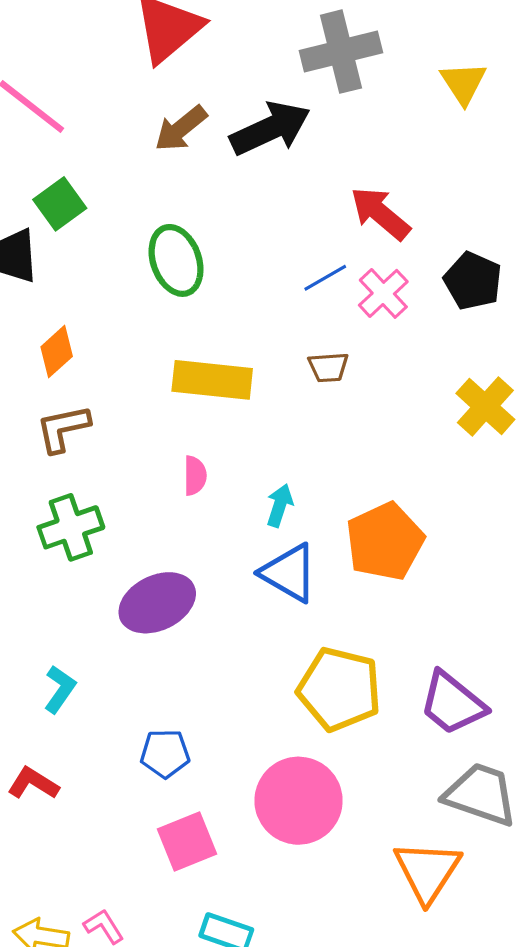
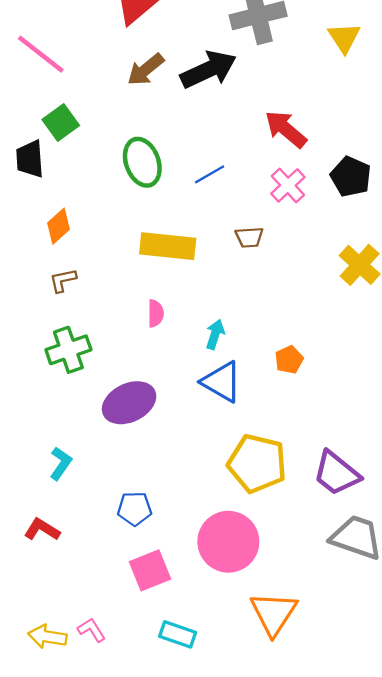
blue line: (325, 278) -> (210, 174), moved
brown L-shape: (63, 428) -> (63, 280), size x0.7
orange pentagon: (385, 542) -> (289, 360), size x0.5
orange triangle: (427, 871) -> (274, 613), moved

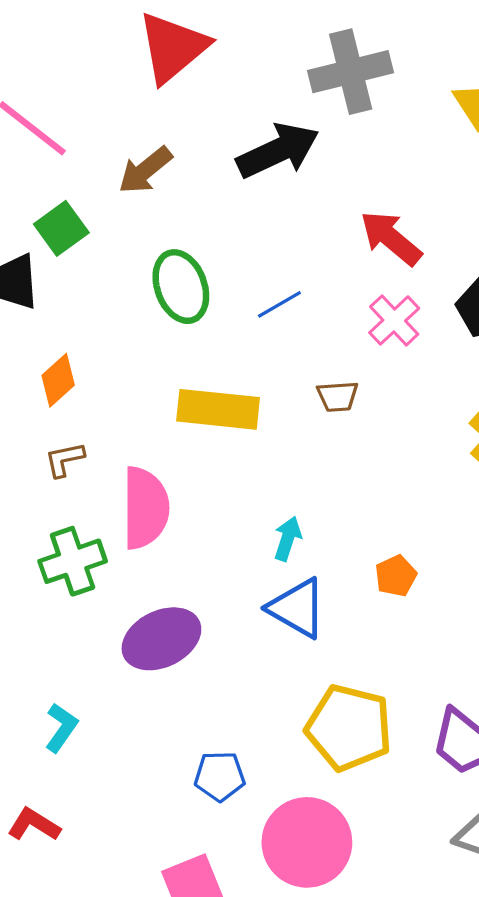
brown arrow: (146, 70) -> (145, 170), moved
pink semicircle: (156, 313) -> (145, 508), moved, size x2.0
blue pentagon: (135, 509) -> (220, 776), moved

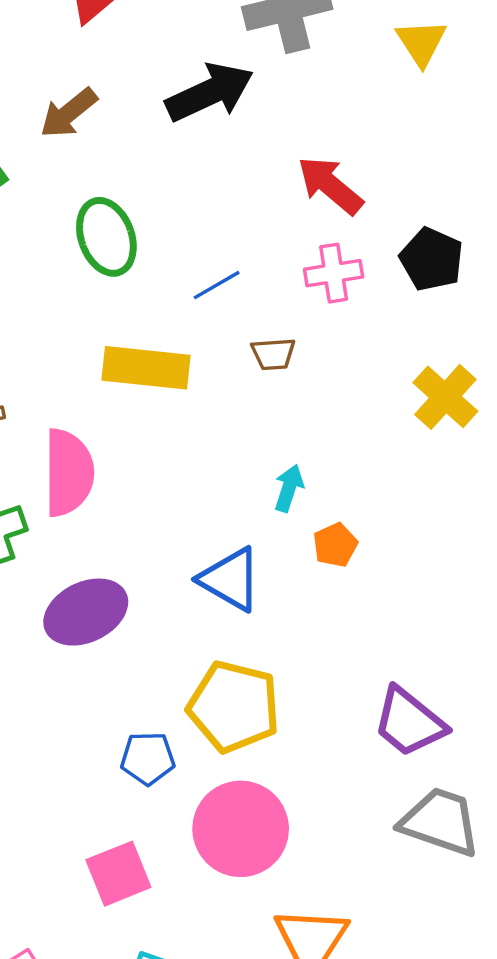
blue line: (279, 304) -> (217, 285), moved
pink cross: (394, 320) -> (334, 273), turned 34
cyan arrow: (288, 539) -> (289, 488), moved
yellow pentagon: (349, 728) -> (234, 707), moved

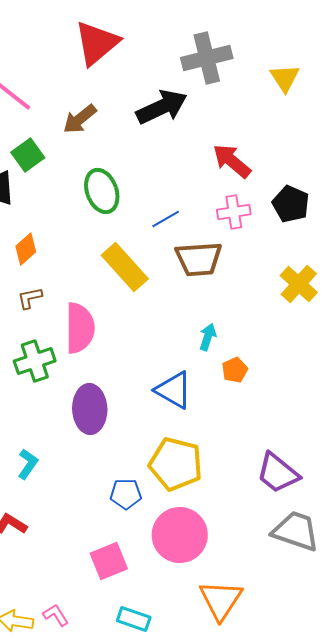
brown trapezoid: (273, 354) -> (199, 259), size x1.8
yellow rectangle: (146, 368) -> (125, 267), turned 42
purple ellipse: (86, 612) -> (90, 409), turned -66

